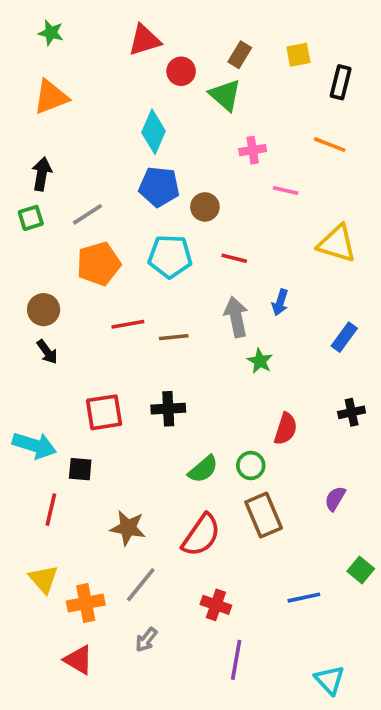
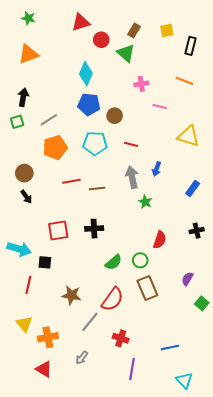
green square: (361, 570) -> (202, 303), moved
gray line: (141, 585) -> (90, 322), moved
blue line: (304, 598) -> (170, 348), moved

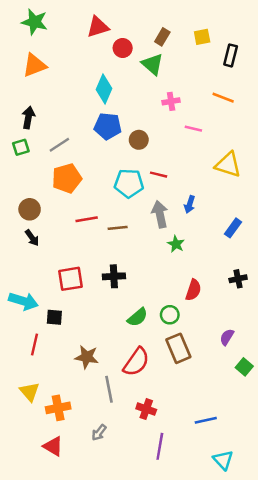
green star: (28, 18) -> (35, 22), size x1.5
cyan pentagon: (95, 143) -> (129, 183), moved
gray line: (90, 322) -> (109, 389), turned -50

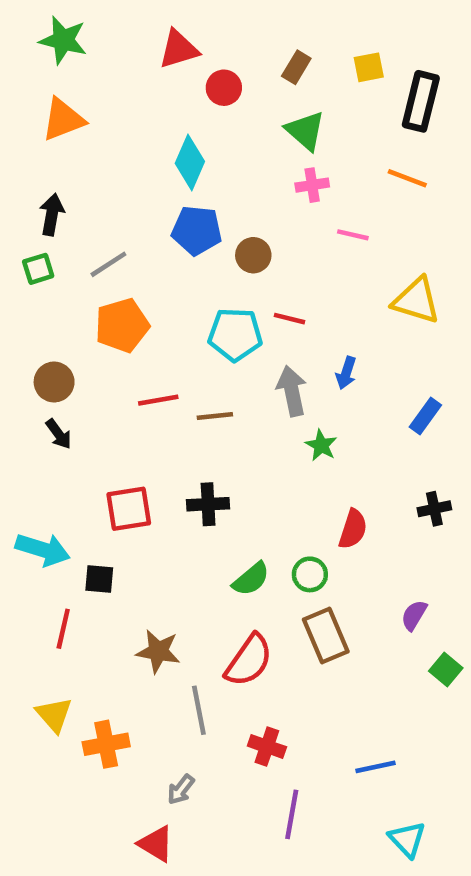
black rectangle: (231, 55) -> (421, 101), size x1.4
green triangle: (152, 64) -> (305, 131), moved
red triangle: (53, 446) -> (156, 844), moved

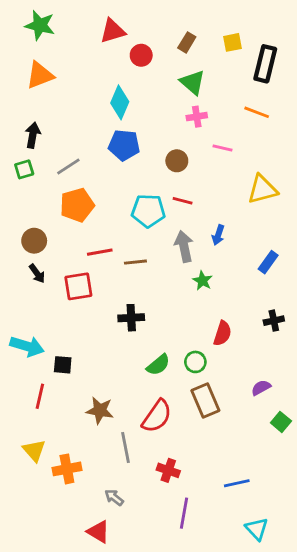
brown circle: (253, 255) -> (177, 161), moved
yellow triangle: (416, 300) -> (262, 189), turned -32
red square: (129, 509) -> (78, 286), moved
purple semicircle: (414, 615) -> (261, 388), turned 30
gray arrow: (181, 789) -> (114, 497), turned 90

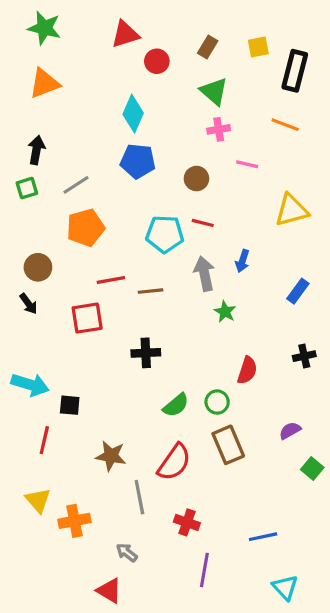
black arrow: (37, 274) -> (28, 304), moved

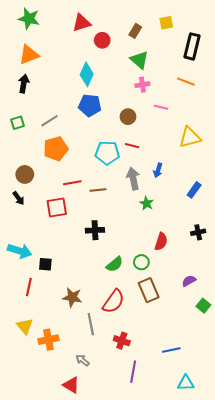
yellow square: (258, 47) -> (166, 23), moved
black arrow: (36, 150) -> (24, 84), moved
cyan triangle: (285, 587) -> (186, 383), turned -48

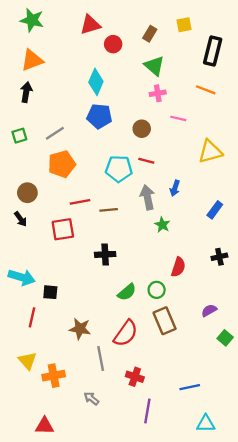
red triangle: (71, 385) -> (45, 426), moved, turned -30

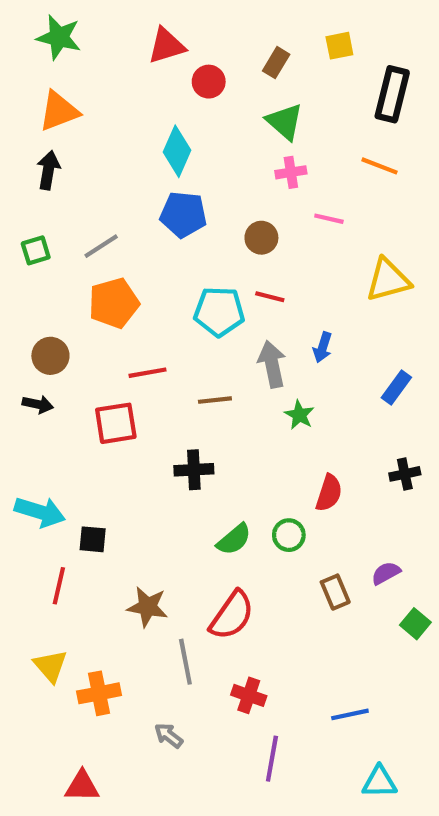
brown line: (109, 210) -> (215, 400), moved
black arrow: (21, 219) -> (38, 404), turned -42
brown rectangle: (165, 321) -> (335, 592), moved, size x0.7

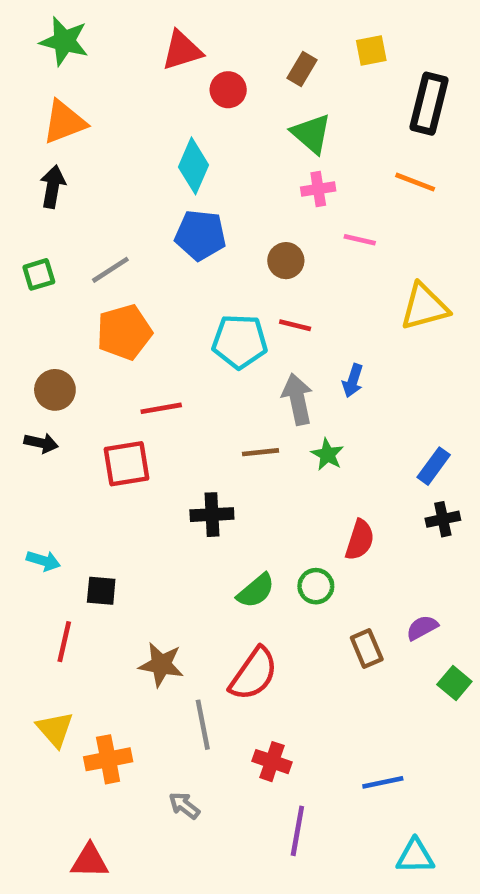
blue rectangle: (396, 387) -> (434, 466), moved
brown line: (215, 400) -> (260, 452), moved
cyan arrow: (40, 512) -> (43, 561), size x0.6

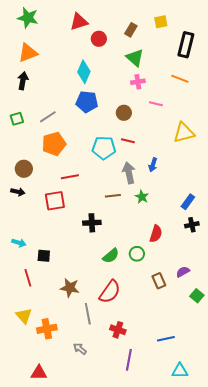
red line: (64, 642) -> (28, 278), turned -30

